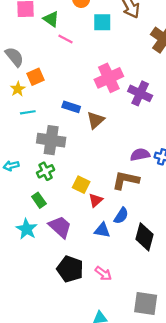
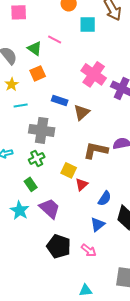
green triangle: (51, 19) -> (35, 48), moved
orange square: (36, 77) -> (38, 73), moved
pink cross: (109, 78) -> (94, 74), turned -30
brown L-shape: (126, 180) -> (96, 150), moved
blue triangle: (102, 230) -> (98, 224), moved, turned -49

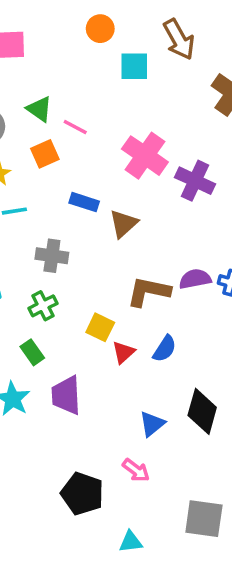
pink line: (55, 39) -> (75, 127), moved
gray cross: (42, 130) -> (52, 256), size x0.7
blue semicircle: (105, 198) -> (165, 349), moved
purple trapezoid: (50, 208) -> (66, 395), turned -135
black pentagon: (59, 246) -> (82, 494), moved

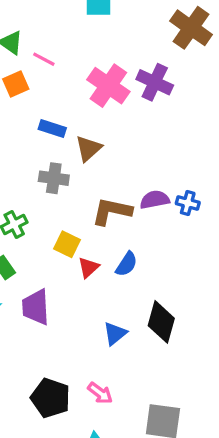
purple cross: (195, 181) -> (155, 82), moved
gray cross: (52, 256) -> (54, 178), moved
pink arrow: (136, 470) -> (100, 393), moved

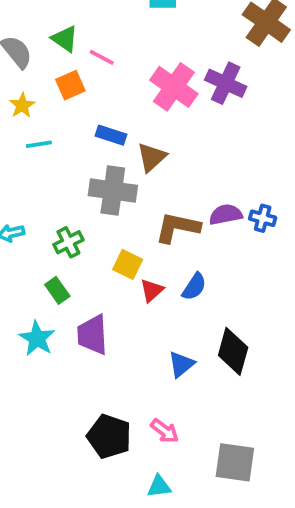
gray cross: (54, 178) -> (113, 190), size x1.4

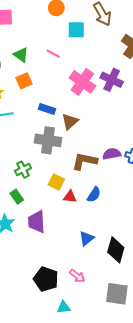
pink line: (102, 57) -> (53, 54), moved
red triangle: (152, 290) -> (70, 197), turned 48
black diamond: (233, 351) -> (116, 250), moved
cyan triangle: (159, 486) -> (64, 307), moved

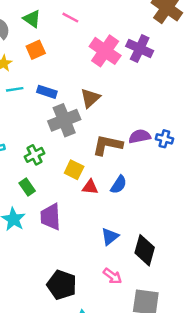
blue rectangle: (47, 109) -> (47, 92), moved
gray cross: (48, 140) -> (64, 120), turned -30
pink arrow: (77, 276) -> (112, 276), moved

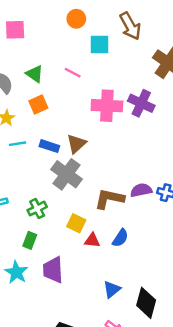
pink cross: (105, 51) -> (107, 106), turned -32
brown triangle: (90, 98) -> (76, 144), moved
gray cross: (64, 120) -> (67, 174), turned -32
green rectangle: (27, 187) -> (30, 240), turned 56

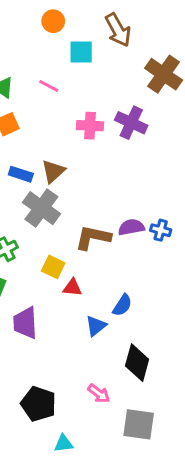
pink cross: (107, 106) -> (90, 126), size x0.7
blue semicircle: (120, 238) -> (122, 305), moved
blue triangle: (112, 289) -> (96, 326), moved

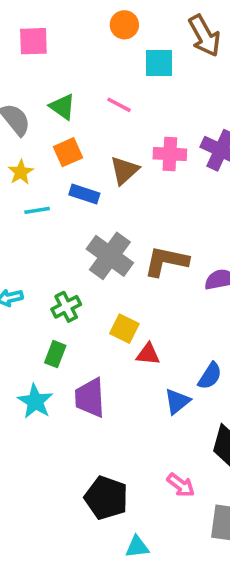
brown triangle: (53, 171) -> (124, 170), moved
blue rectangle: (21, 174) -> (84, 194), moved
brown L-shape: (93, 238) -> (166, 261), moved

